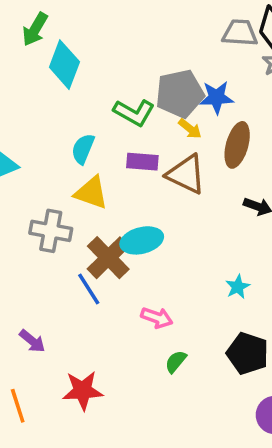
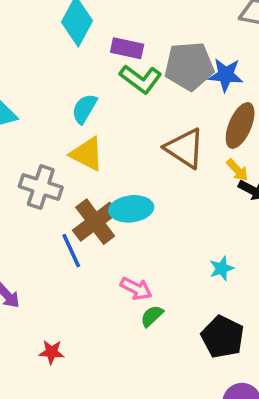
yellow arrow: (190, 129) -> (237, 170), moved
purple rectangle: (142, 162) -> (127, 48), moved
green semicircle: (176, 362) -> (152, 316), moved
red star: (83, 391) -> (51, 352), size x0.6

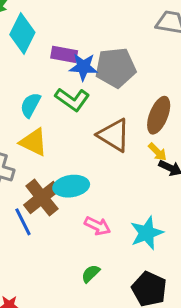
blue star: (226, 75) -> (83, 67), moved
green L-shape: (141, 79) -> (72, 99), moved
cyan star: (222, 268) -> (147, 233), size x1.6
pink arrow: (136, 289) -> (98, 226), moved

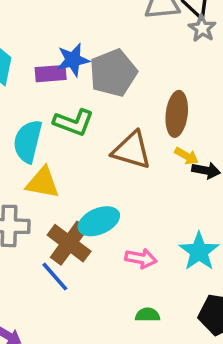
blue star: (83, 67) -> (73, 60), moved
cyan semicircle: (30, 105) -> (28, 141), size x1.4
green semicircle: (91, 274) -> (148, 315), turned 60

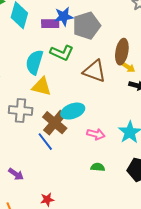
yellow arrow: (186, 156) -> (128, 67), moved

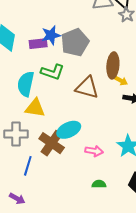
blue line: (45, 142) -> (28, 166), moved, turned 60

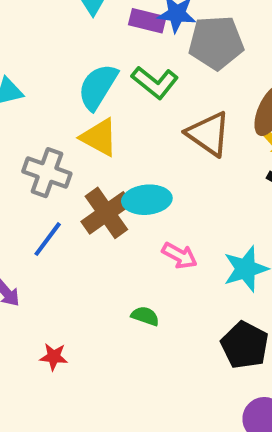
green semicircle: (99, 184) -> (145, 316), moved

